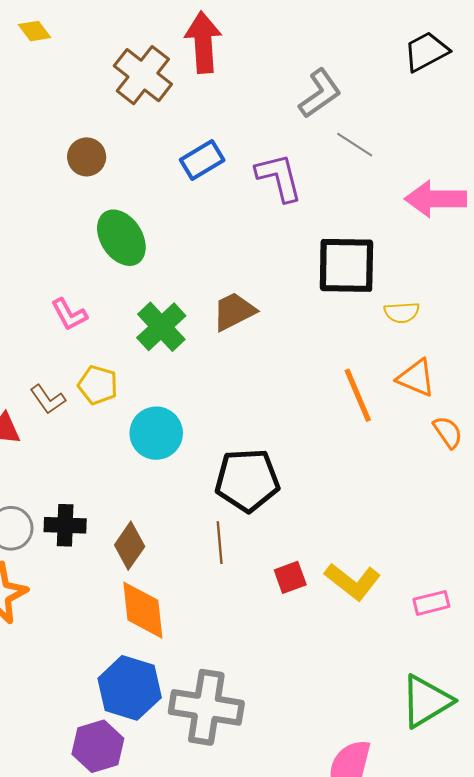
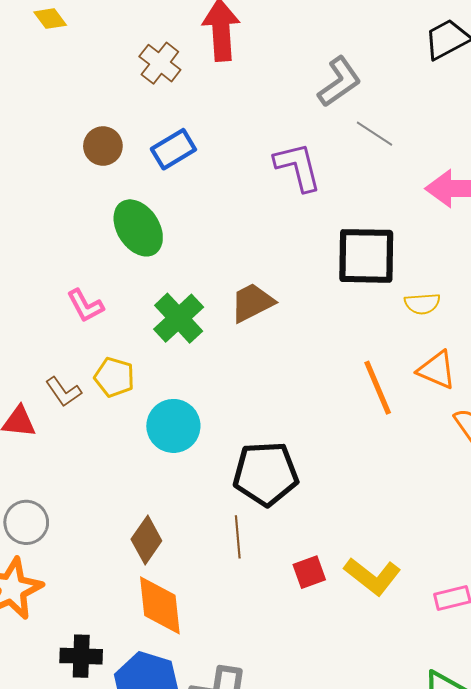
brown cross: (143, 75) -> (160, 63), size x0.7
blue rectangle: (202, 160) -> (173, 149), moved
black cross: (65, 525) -> (81, 656), moved

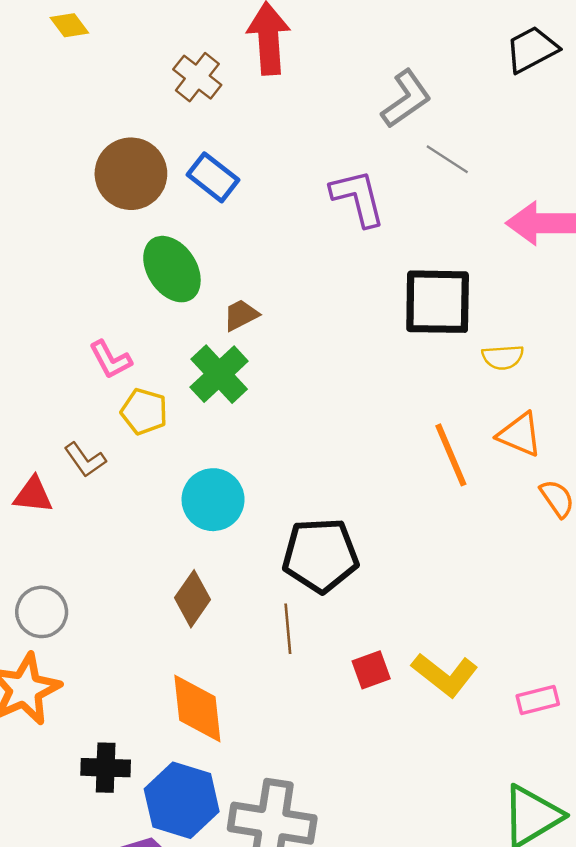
brown circle: (103, 146) -> (131, 174), size x1.6
blue rectangle: (173, 149) -> (213, 177), turned 69
brown trapezoid: (252, 303) -> (241, 315), moved, size x0.7
yellow pentagon: (114, 377) -> (144, 412), moved
brown diamond: (146, 540) -> (193, 599), moved

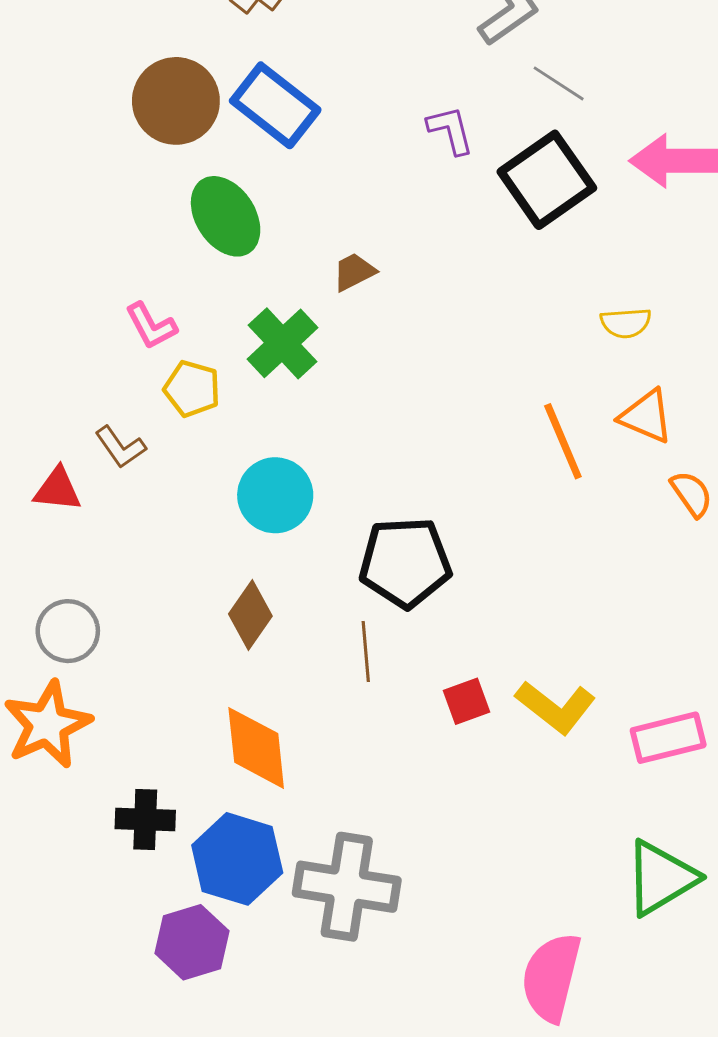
blue rectangle: (213, 177) -> (275, 105), size x1.4
purple L-shape: (358, 198) -> (450, 130), size x0.7
black square: (438, 302) -> (547, 180), moved, turned -36
brown trapezoid: (241, 315) -> (354, 272), moved
pink rectangle: (538, 700) -> (668, 738), size x1.4

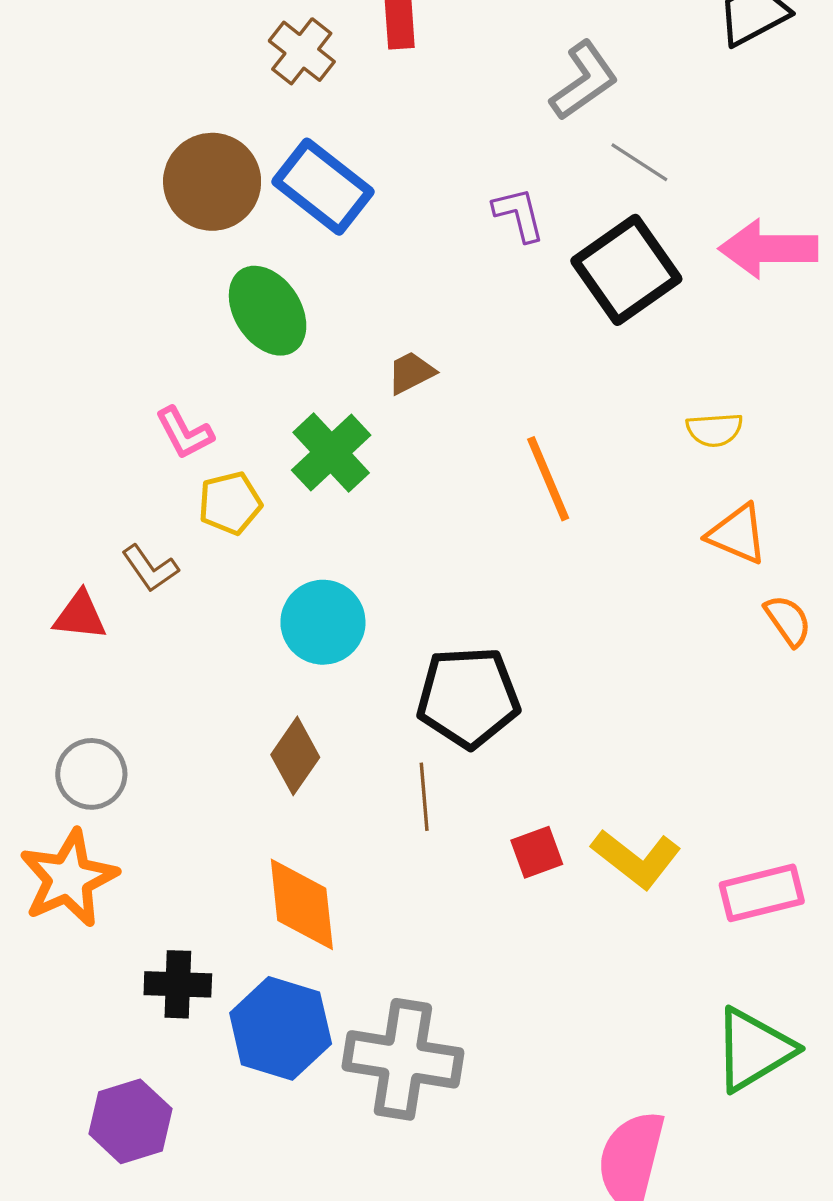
yellow pentagon: (192, 389) -> (230, 503), turned -30
orange line: (563, 441) -> (548, 479), moved
purple hexagon: (192, 942) -> (131, 1121), moved

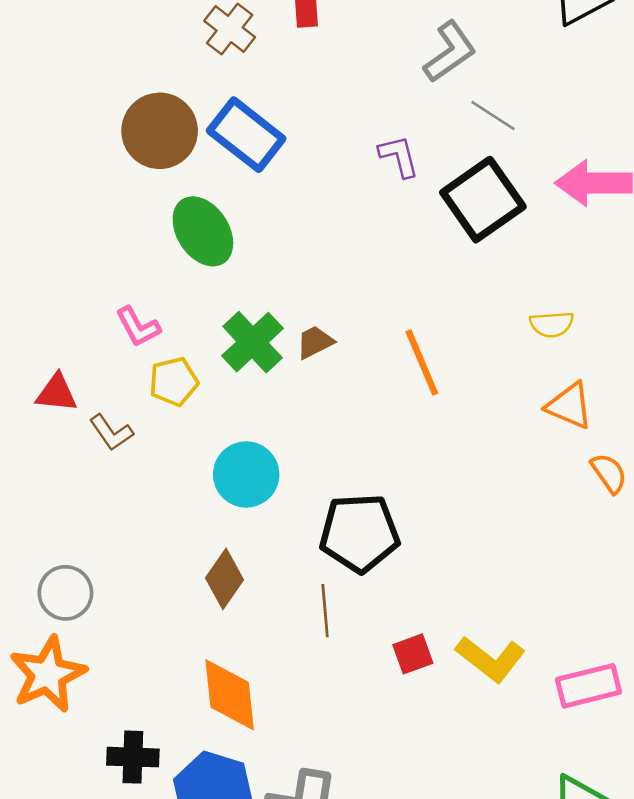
brown trapezoid: (411, 373) -> (315, 342), moved
red triangle: (80, 616) -> (57, 393), moved

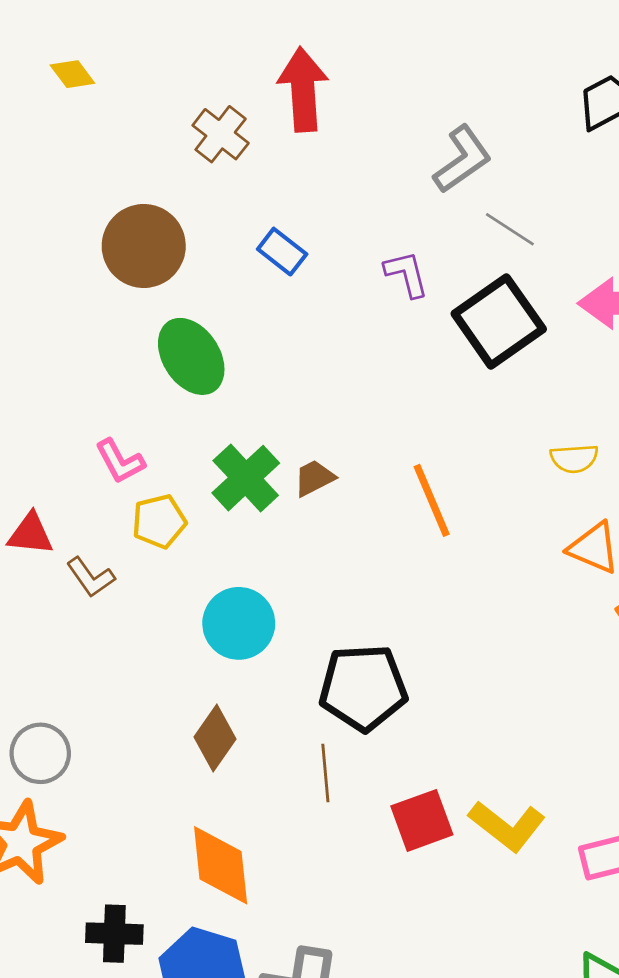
blue rectangle: (246, 135) -> (282, 252), moved, size x0.6
red square: (413, 654) -> (422, 820), size x1.4

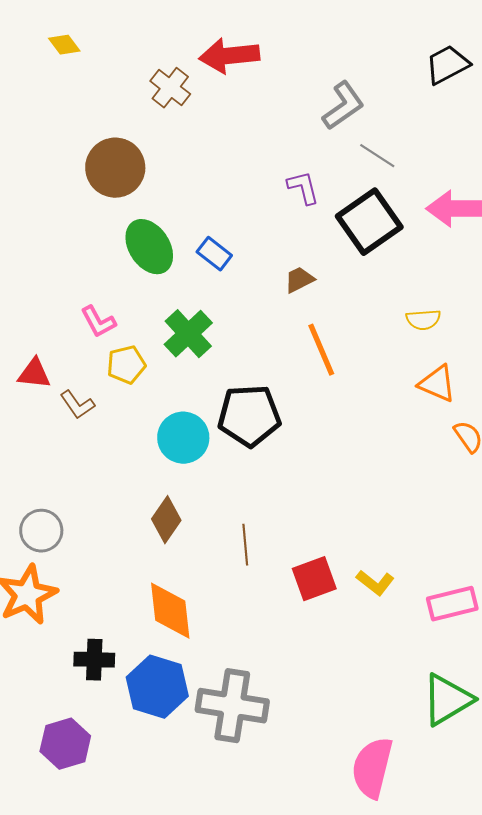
red arrow: (303, 89) -> (229, 56), turned -92
blue rectangle: (282, 252) -> (214, 254), moved
brown trapezoid: (314, 478) -> (299, 280), moved
black pentagon: (363, 688) -> (249, 416), moved
yellow L-shape: (507, 826) -> (375, 583), size x0.7

